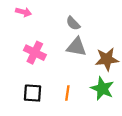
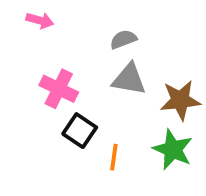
gray semicircle: (73, 23) -> (123, 39), turned 112
black square: (33, 93) -> (80, 131), moved, turned 30

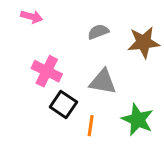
gray triangle: (129, 79) -> (103, 82), moved
brown star: (180, 100) -> (144, 42), moved

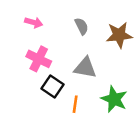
pink arrow: (32, 17) -> (34, 22), moved
gray semicircle: (98, 32) -> (81, 26), turned 84

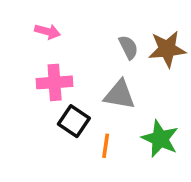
gray semicircle: (81, 26) -> (128, 47), moved
pink cross: (39, 59) -> (55, 82), turned -30

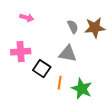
pink cross: (55, 82) -> (21, 52), moved
green star: (160, 139) -> (82, 89), moved

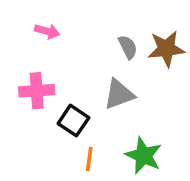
gray triangle: (68, 54) -> (119, 94), turned -30
orange line: (60, 83) -> (89, 159), moved

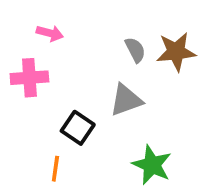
pink cross: (37, 91) -> (29, 78), moved
orange line: (89, 159) -> (55, 169), moved

